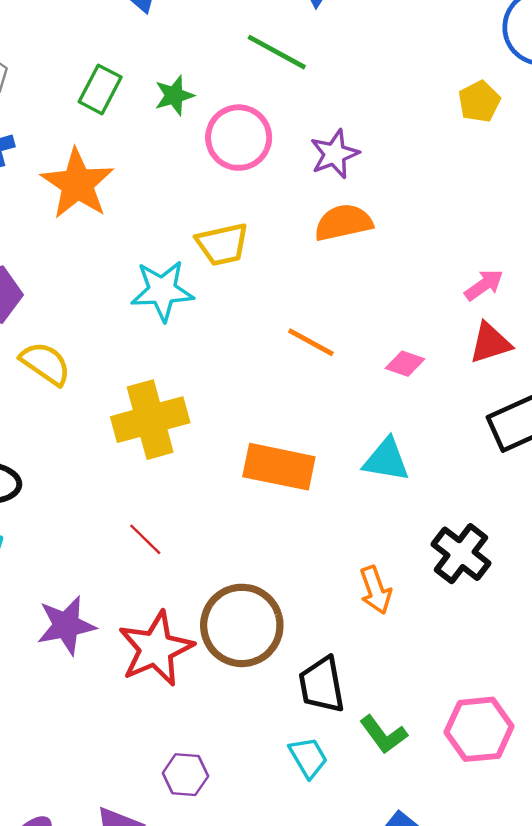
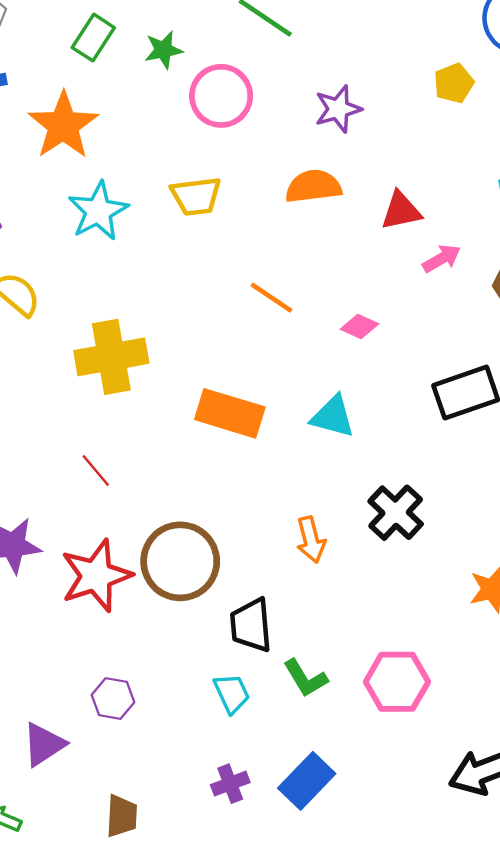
purple star: (335, 154) -> (338, 109), moved
cyan star: (162, 291) -> (98, 211), moved, turned -30
red triangle: (490, 343) -> (401, 211), moved

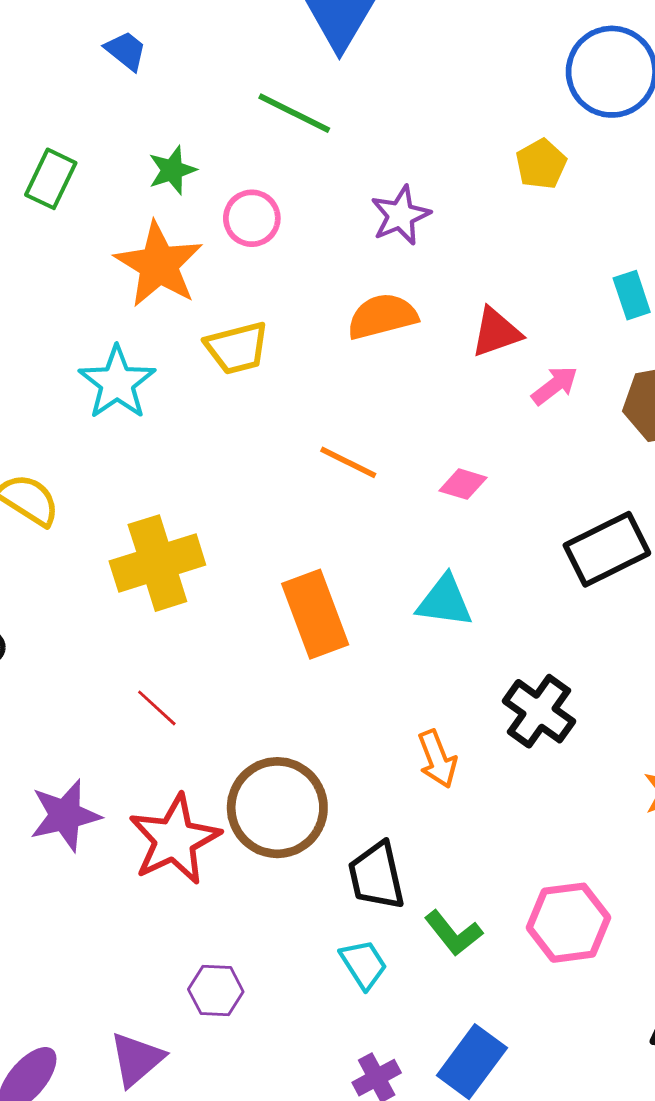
green rectangle: (93, 38) -> (51, 179), moved
pink circle: (221, 96) -> (252, 218), size x0.7
orange star: (63, 125) -> (159, 265), moved
orange rectangle: (230, 413) -> (315, 614), turned 60

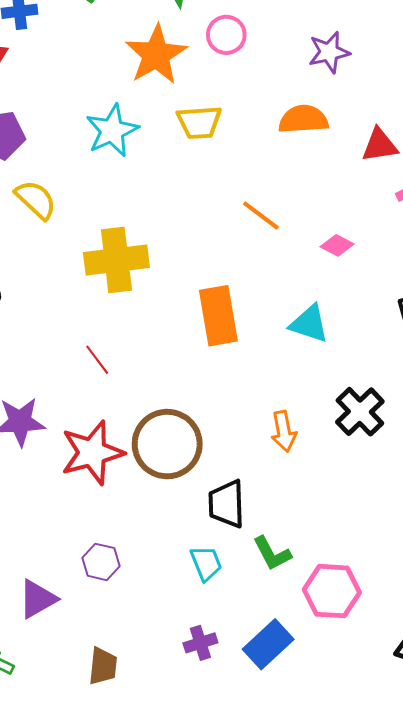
pink hexagon: (569, 923) -> (332, 591), moved

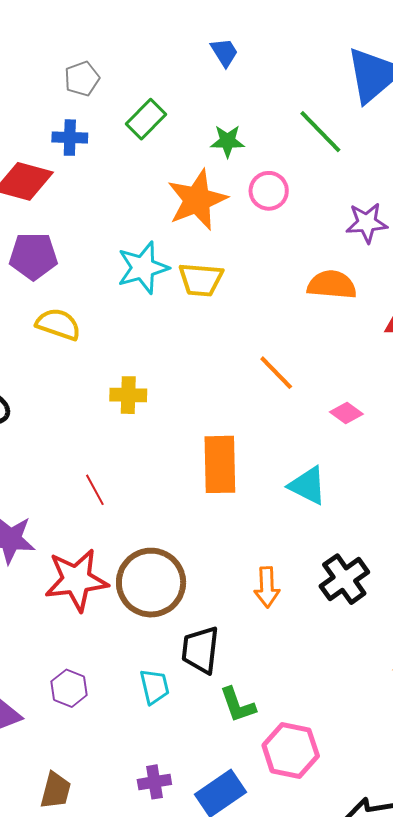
yellow trapezoid: (199, 122) -> (201, 280), moved
yellow semicircle: (36, 200) -> (58, 324), turned -33
yellow cross: (116, 260) -> (128, 395), size x0.6
cyan trapezoid: (206, 563) -> (155, 687), moved

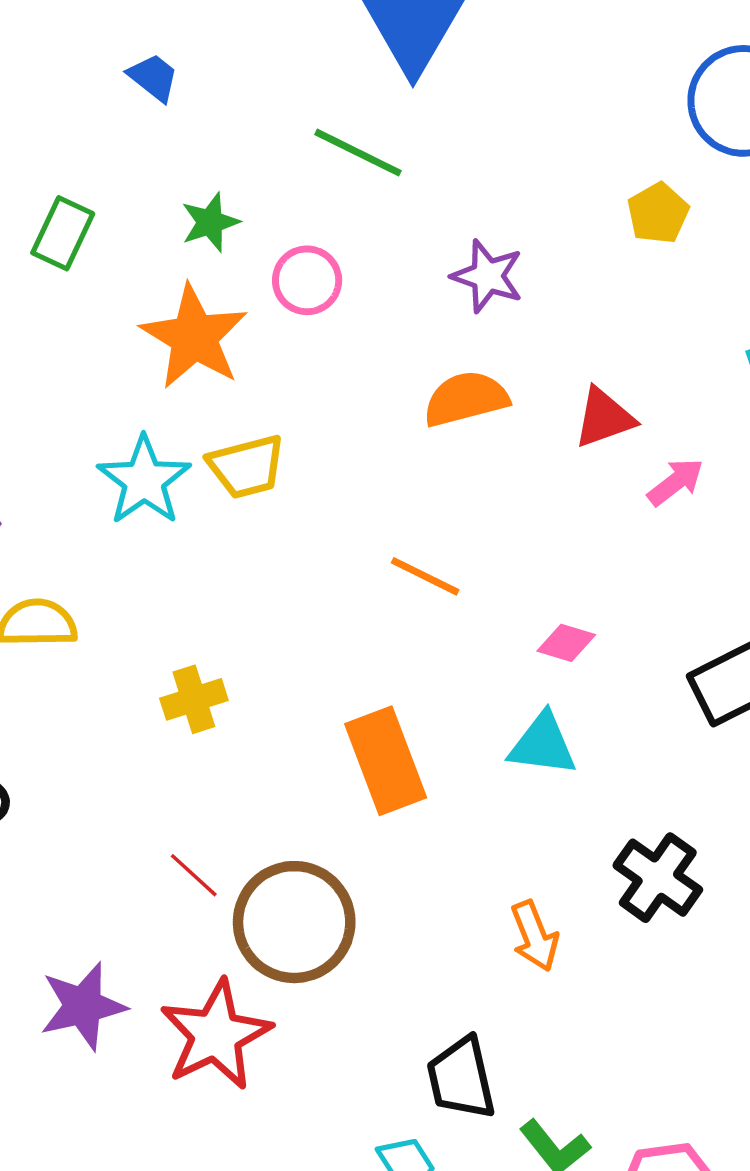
purple star: (367, 223) -> (488, 276), turned -30
pink diamond: (346, 413) -> (566, 643), moved
brown circle: (151, 583) -> (294, 922), moved

